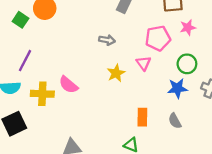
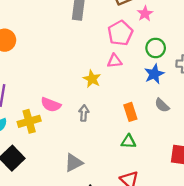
gray arrow: (107, 40) -> (84, 113), moved, turned -77
pink triangle: (143, 63) -> (115, 61), turned -42

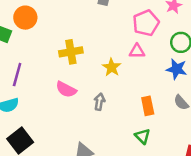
blue star: (154, 74) -> (177, 69), turned 30
yellow cross: (29, 121) -> (71, 52), moved
green triangle: (129, 142) -> (142, 136), turned 35

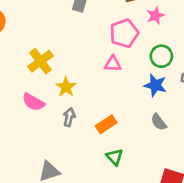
yellow cross: (71, 52) -> (40, 61), turned -30
yellow star: (112, 67) -> (66, 87), moved
orange rectangle: (148, 106) -> (106, 124), moved, turned 66

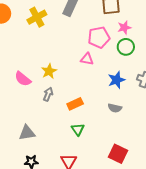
green circle: (161, 56) -> (126, 47), moved
yellow cross: (40, 61) -> (37, 17), moved
blue star: (155, 85) -> (116, 80), turned 30
gray semicircle: (159, 122) -> (115, 108), turned -48

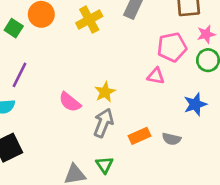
gray arrow: (48, 94) -> (103, 123), size x1.5
gray semicircle: (115, 108) -> (172, 139), moved
green triangle: (78, 129) -> (104, 165), moved

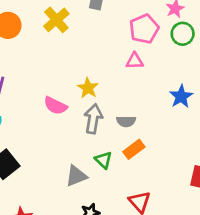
blue star: (195, 104) -> (181, 96), moved
orange rectangle: (139, 136) -> (134, 149), moved
gray semicircle: (172, 139) -> (126, 121), moved

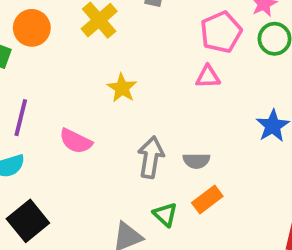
yellow star: (88, 88) -> (122, 88), moved
pink semicircle: (55, 106) -> (76, 141), moved

